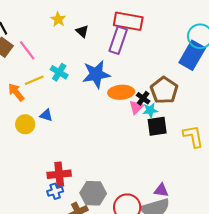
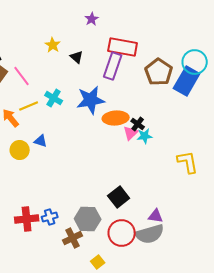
brown pentagon: (164, 90) -> (159, 72), moved
black square: (157, 126) -> (119, 197), moved, turned -30
red cross: (59, 174) -> (27, 219), moved

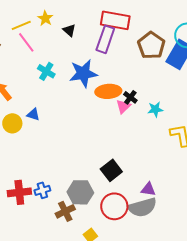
pink line: (22, 76) -> (26, 42), moved
yellow line: (29, 106) -> (21, 25), moved
cyan star: (145, 136) -> (155, 109), moved

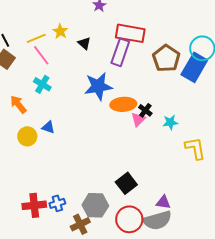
cyan cross: (46, 71) -> (42, 84), moved

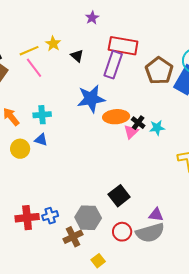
cyan cross: (42, 84) -> (42, 115), moved, turned -36
cyan star: (170, 122) -> (157, 128), moved
red circle: (129, 219) -> (122, 232), size x0.7

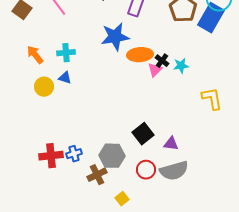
purple triangle: (156, 215) -> (171, 144), moved

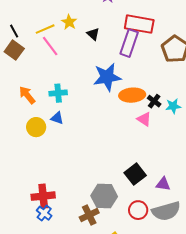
pink triangle: (155, 70) -> (144, 119), moved, turned -42
blue cross: (74, 154) -> (44, 213), moved, turned -35

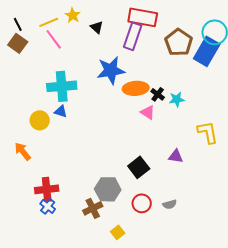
cyan cross: (58, 93) -> (62, 86), size x1.6
orange arrow: (27, 95) -> (23, 151), moved
purple triangle: (163, 184) -> (176, 156), moved
gray semicircle: (166, 211) -> (170, 204), size x0.5

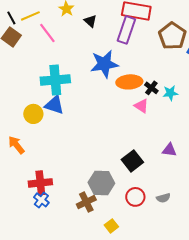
yellow line: (49, 22) -> (30, 16), moved
blue triangle: (61, 111) -> (54, 105), size x1.5

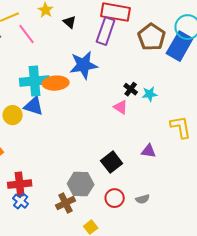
orange ellipse: (129, 82) -> (56, 83), moved

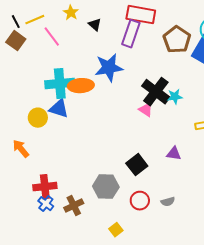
black cross: (131, 89) -> (156, 92), size x2.0
brown cross: (66, 203) -> (74, 206), moved

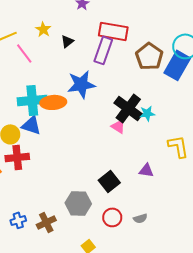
black triangle: (95, 25) -> (67, 41), turned 40
red cross: (45, 187) -> (17, 157), moved
blue cross: (46, 204) -> (18, 220), turned 35

